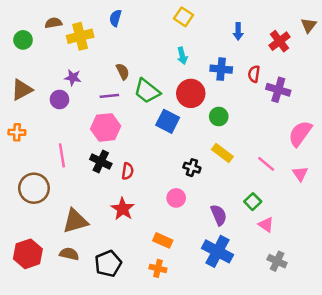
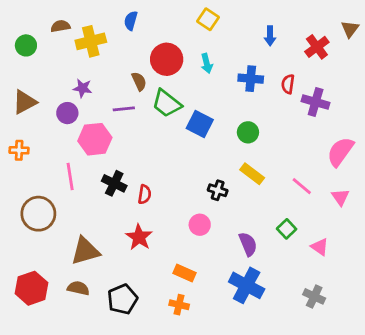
red circle: (191, 93) -> (167, 59), moved
blue square: (168, 121) -> (200, 124), moved
pink hexagon: (106, 127) -> (95, 139), moved
pink triangle: (266, 225) -> (320, 247), moved

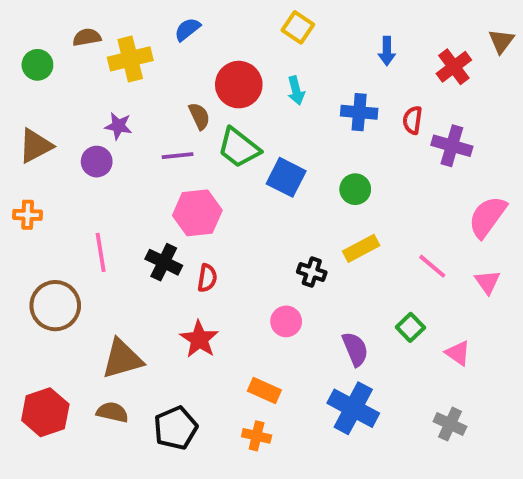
blue semicircle: (131, 21) -> (187, 29), turned 36
pink hexagon: (95, 139) -> (197, 213), moved
yellow rectangle: (252, 174) -> (361, 248), turned -65

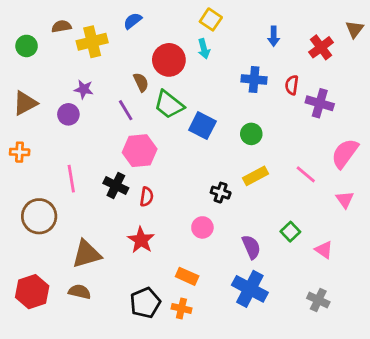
cyan arrow: (296, 90) -> (204, 49), moved
purple line: (178, 156) -> (126, 110), turned 65
pink line: (432, 266) -> (306, 174), moved
black pentagon: (176, 428) -> (145, 303), moved

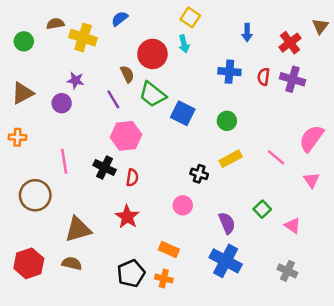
yellow cross: (92, 42) -> (83, 38), turned 32
purple cross: (320, 103) -> (292, 79), moved

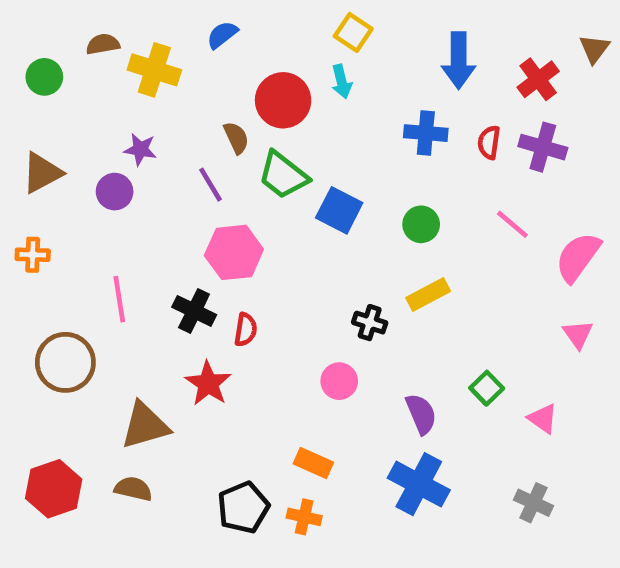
blue arrow: (247, 33) -> (459, 61), size x1.6
pink line: (276, 157) -> (512, 224), moved
red star: (127, 217) -> (208, 383), moved

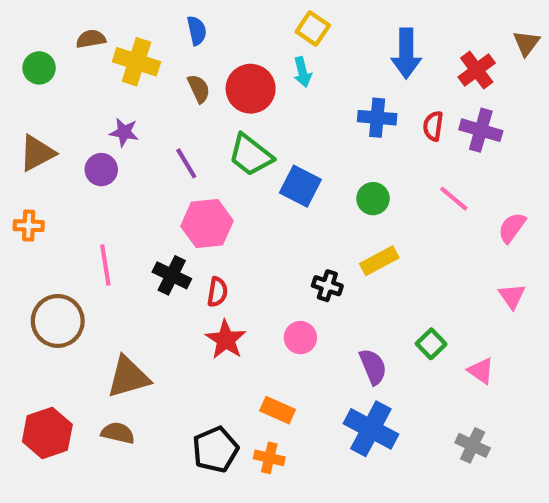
blue semicircle: (222, 35) -> (197, 31), turned 116
brown semicircle: (236, 138) -> (199, 89), moved
pink semicircle: (578, 257) -> (512, 228), size x0.7
red star: (208, 383) -> (226, 340), moved

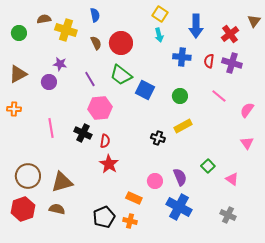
yellow square: (313, 29) -> (160, 14), moved
cyan arrow: (302, 72) -> (159, 35), moved
brown circle: (58, 321) -> (28, 176), moved
pink circle: (300, 338) -> (155, 181), moved

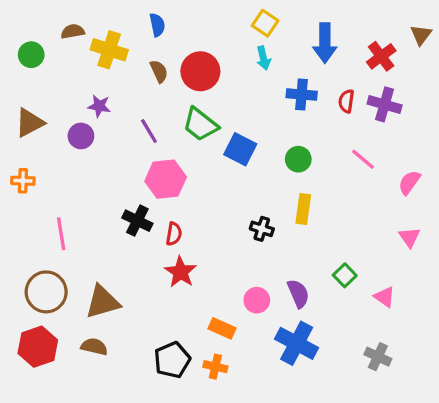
yellow rectangle: (183, 126) -> (303, 209), turned -54
pink line: (51, 128) -> (61, 234), moved

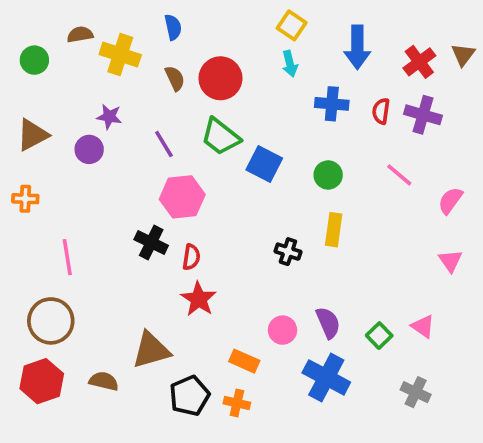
brown triangle: (421, 35) -> (463, 55), moved
green square: (345, 275) -> (379, 336), moved
brown triangle: (103, 302) -> (151, 350), moved

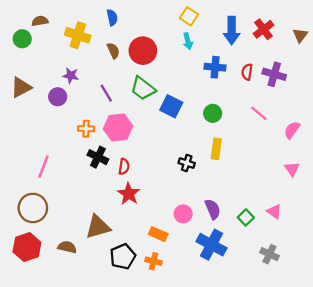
brown semicircle: (80, 35) -> (40, 21), moved
red cross: (419, 62) -> (264, 29), moved
orange cross: (25, 199) -> (86, 129), moved
pink line: (67, 257) -> (43, 167), turned 30

